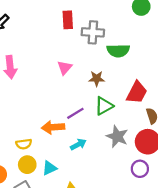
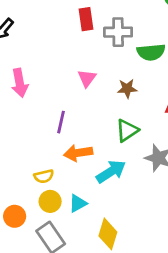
green triangle: (104, 106) -> (127, 130), moved
purple line: (75, 113) -> (61, 122), moved, turned -42
cyan arrow: (78, 144) -> (111, 172), size x1.5

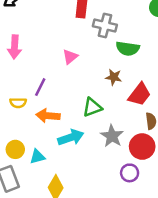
brown star: (127, 89) -> (114, 77), moved
yellow semicircle: (44, 176) -> (18, 103), moved

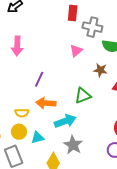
pink triangle: (70, 57) -> (76, 51), moved
yellow semicircle: (18, 103) -> (22, 113), moved
gray star: (112, 136) -> (73, 145), moved

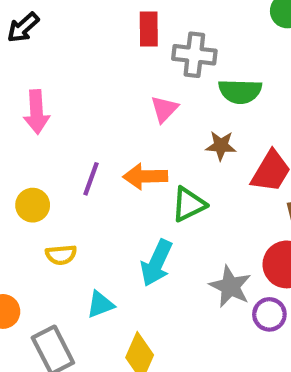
orange arrow: (46, 103) -> (145, 176), moved
cyan arrow: (65, 121) -> (156, 263), turned 140
yellow circle: (19, 132) -> (33, 205), moved
gray star: (73, 145) -> (230, 286), moved

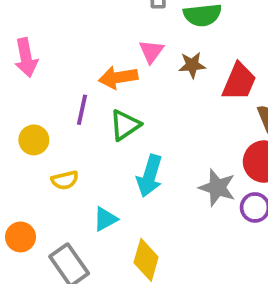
pink triangle: (164, 109) -> (151, 51), moved
orange arrow: (145, 176) -> (118, 77), moved
green triangle: (189, 204) -> (125, 125), moved

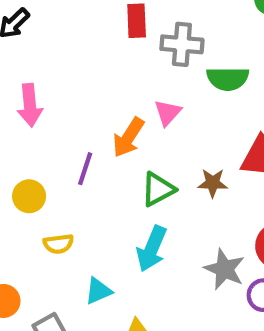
brown star: (192, 65) -> (213, 183), moved
orange arrow: (118, 77) -> (128, 137), turned -54
green triangle: (125, 125) -> (158, 189), moved

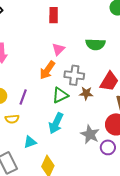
gray cross: (182, 44) -> (74, 75), moved
pink triangle: (168, 113) -> (58, 49), moved
purple line: (85, 169) -> (23, 97), moved

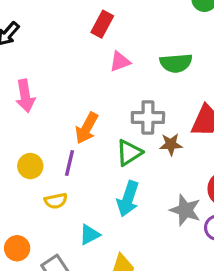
red rectangle: (54, 15) -> (102, 24), turned 35
pink triangle: (58, 49) -> (120, 62), moved, turned 32
orange arrow: (47, 70) -> (87, 128), moved

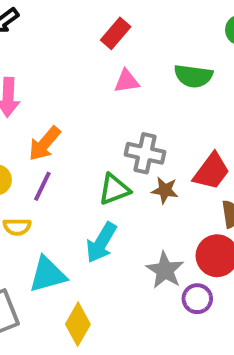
green semicircle: (176, 63) -> (193, 76), moved
orange arrow: (87, 128) -> (45, 144), moved
cyan triangle: (89, 235) -> (48, 274), size x1.5

